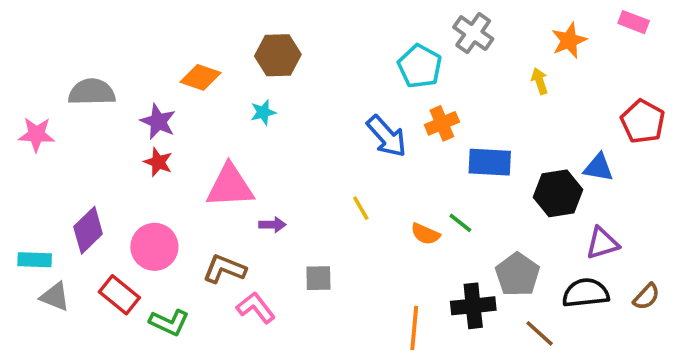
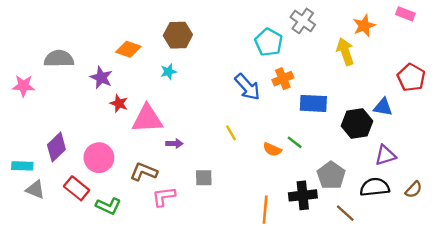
yellow arrow: (540, 81) -> (345, 52), size x1.6
red star: (158, 162) -> (119, 103), moved
pink L-shape: (256, 308) -> (164, 197), turned -60

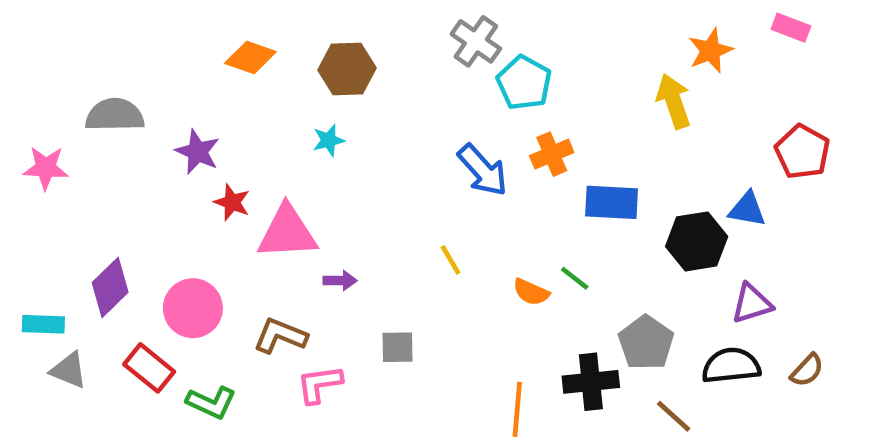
gray cross: (303, 21) -> (476, 41), moved
orange diamond: (128, 49) -> (250, 57), moved

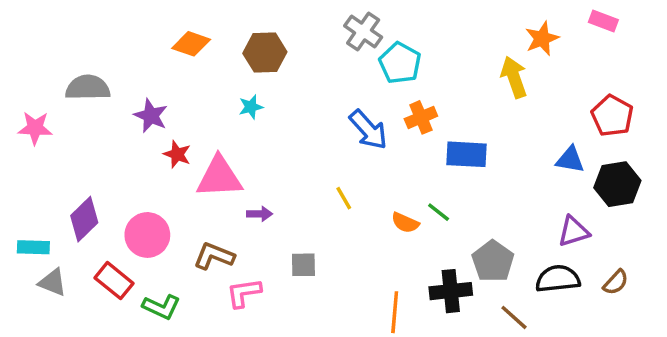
black hexagon: (697, 241) -> (617, 184), moved

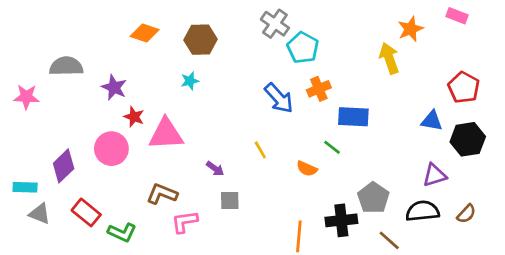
green line: (439, 212) -> (332, 147), moved
purple arrow: (260, 214) -> (215, 169), moved, turned 36
pink circle: (147, 235) -> (111, 149), moved

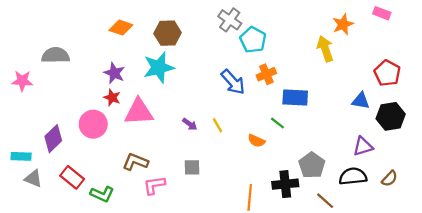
cyan star: (190, 81) -> (159, 68), size x2.0
purple star: (114, 87) -> (114, 73), moved
purple arrow: (215, 169) -> (190, 124), moved

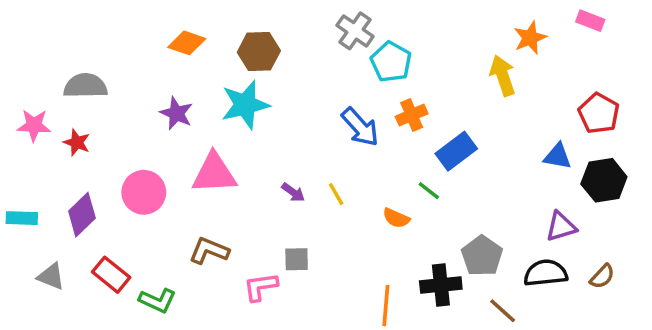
red star: (112, 98) -> (77, 143), moved
blue rectangle: (295, 98) -> (456, 151), turned -40
cyan rectangle: (21, 156) -> (22, 218), moved
pink L-shape: (154, 185) -> (261, 287), moved

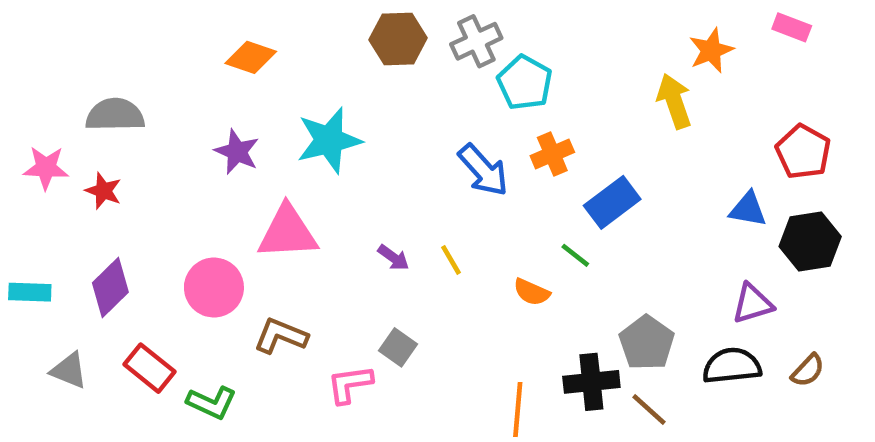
gray cross: (355, 31) -> (476, 41), turned 30
brown hexagon: (259, 52) -> (398, 39), moved
pink circle: (144, 192) -> (214, 288), moved
gray square: (297, 259) -> (398, 347), turned 36
brown line: (503, 311) -> (649, 410), moved

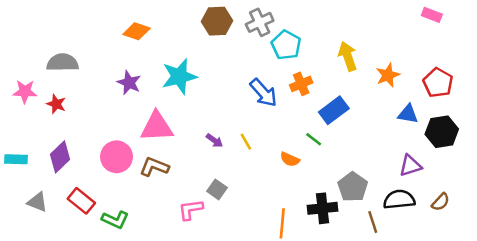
orange star: (711, 50) -> (388, 75), moved
yellow arrow: (674, 101) -> (348, 56), moved
brown L-shape: (281, 336) -> (154, 167), moved
brown line: (649, 410) -> (373, 222), moved, turned 30

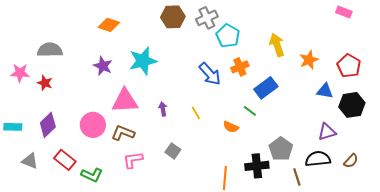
purple arrow: (214, 140) -> (163, 109), moved, turned -136
pink L-shape: (191, 210) -> (133, 160), moved

